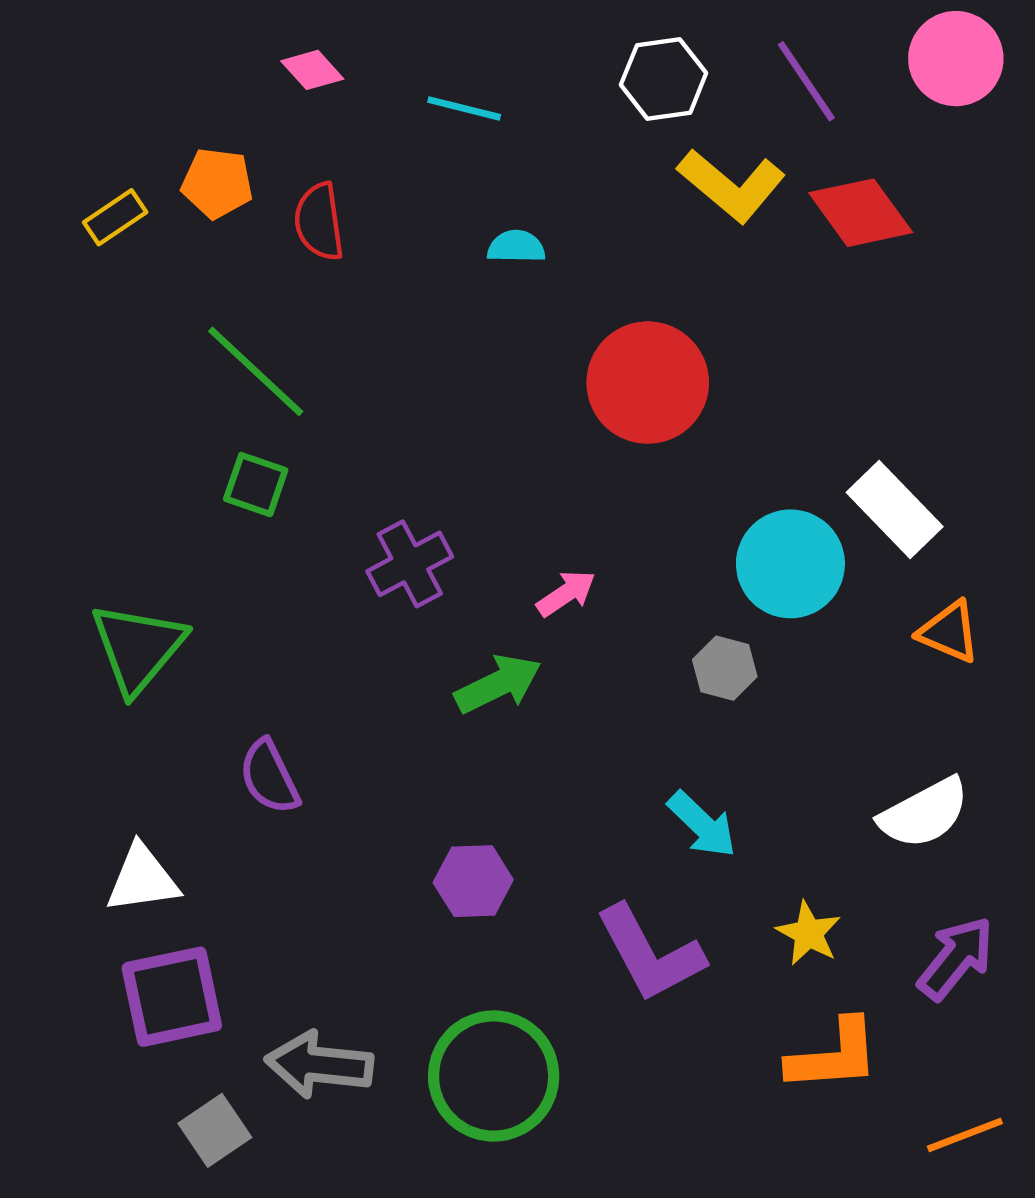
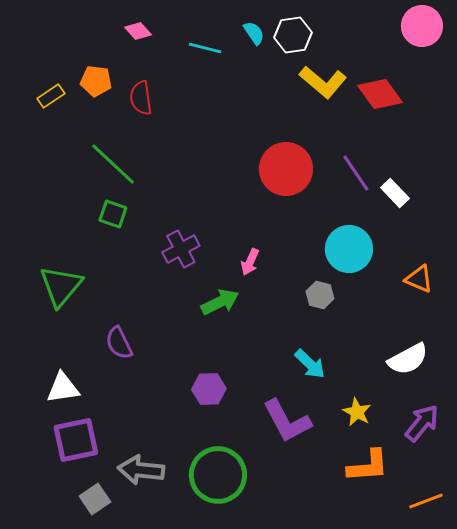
purple line: (806, 81) -> (356, 173), moved
cyan semicircle: (516, 247) -> (254, 33), moved, turned 55
white rectangle: (895, 509) -> (395, 193), moved, size x0.7
pink arrow: (566, 593) -> (250, 262), turned 148

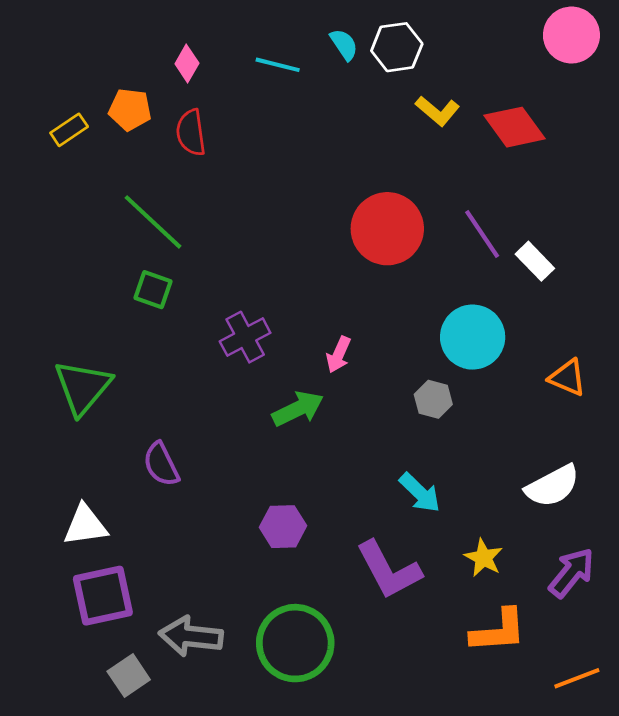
pink diamond: (138, 31) -> (187, 63), moved, turned 72
yellow L-shape: (323, 82) -> (437, 111), size x0.7

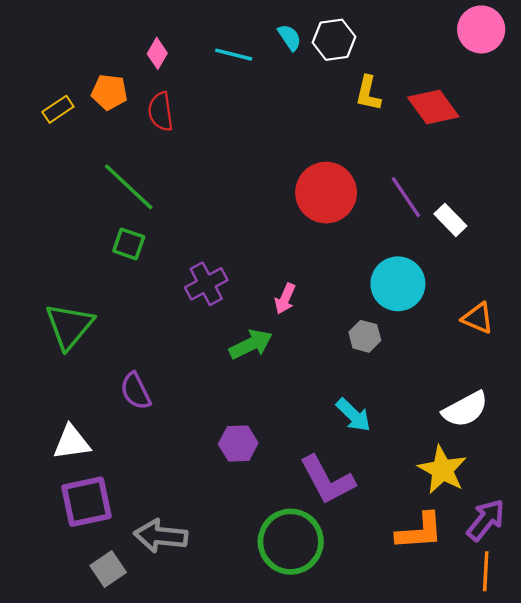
yellow L-shape: (437, 111) -> (368, 93), turned 63
yellow star: (483, 558) -> (442, 470), moved, size x1.5
purple arrow: (571, 573) -> (486, 520), moved
green circle: (295, 643) -> (291, 542), moved
orange line: (577, 678) -> (486, 571), turned -66

